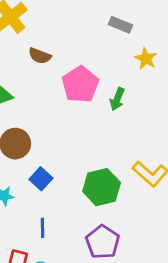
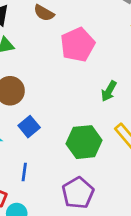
green arrow: (117, 99) -> (109, 91), moved

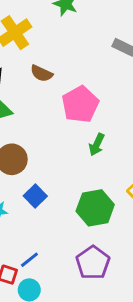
green arrow: (109, 91) -> (97, 145), moved
blue line: (24, 172) -> (29, 260), moved, turned 48

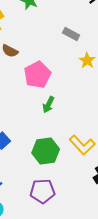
purple pentagon: (93, 263) -> (42, 191), turned 30

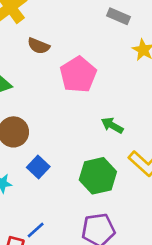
green arrow: (48, 105) -> (112, 125), moved, turned 98

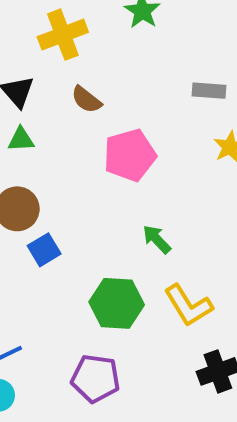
gray rectangle: (118, 16) -> (209, 91), turned -35
blue square: (38, 167) -> (44, 250), moved

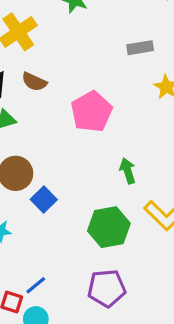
brown semicircle: (86, 100) -> (34, 82), moved
green arrow: (157, 239) -> (128, 171), turned 40

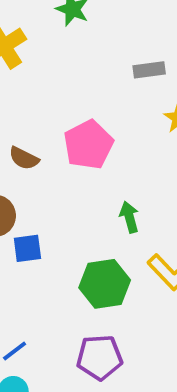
brown semicircle: (34, 82) -> (24, 158), moved
blue square: (44, 200) -> (27, 248), turned 35

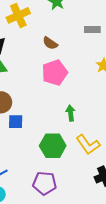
gray rectangle: (149, 70) -> (92, 30), moved
brown semicircle: (24, 158) -> (50, 43), moved

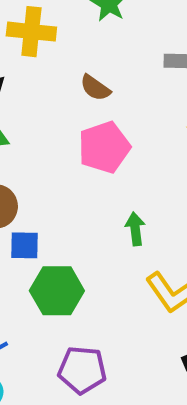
yellow cross: (18, 15) -> (31, 32), turned 30
green hexagon: (53, 146) -> (57, 291), moved

